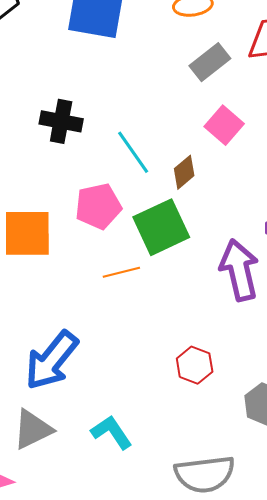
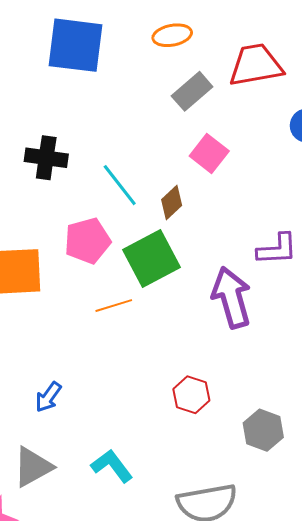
blue arrow: (51, 360) -> (48, 397), size x0.5

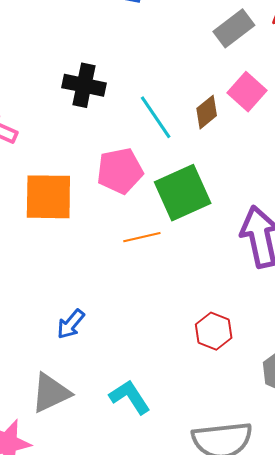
brown diamond: (172, 202) -> (207, 112), moved

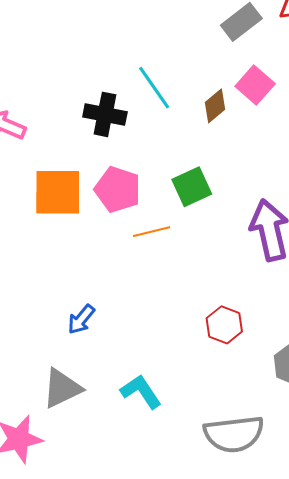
black cross: (84, 85) -> (105, 114), moved
cyan line: (156, 117) -> (154, 88), moved
pink pentagon: (120, 171) -> (118, 189), moved, turned 30
green square: (183, 193) -> (192, 187), size x0.7

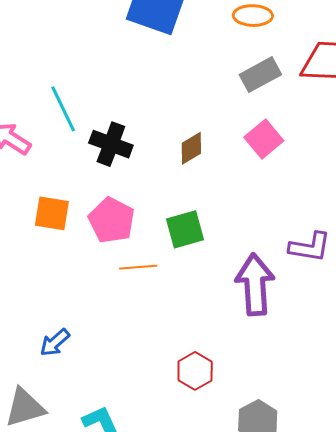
cyan line: (154, 88) -> (63, 109), moved
brown diamond: (215, 106) -> (191, 148), moved
orange square: (58, 192) -> (52, 213), size x0.7

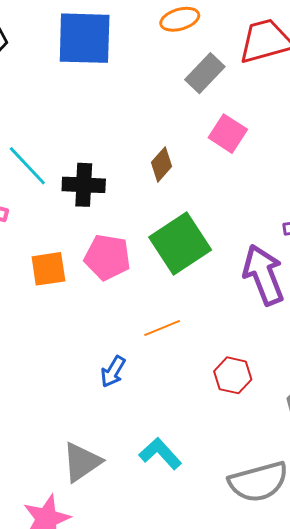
green square: (185, 229) -> (180, 244), size x1.5
orange line: (138, 267) -> (162, 328), moved
blue arrow: (55, 343) -> (113, 372), moved

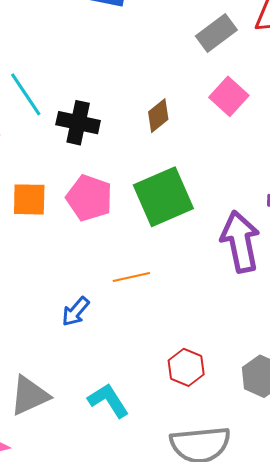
red hexagon: (233, 375) -> (186, 367), moved

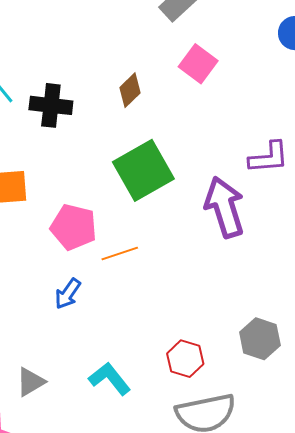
pink pentagon: (89, 198) -> (74, 227), moved
red hexagon: (186, 367) -> (185, 359), moved
gray triangle: (29, 396) -> (31, 382), size x0.7

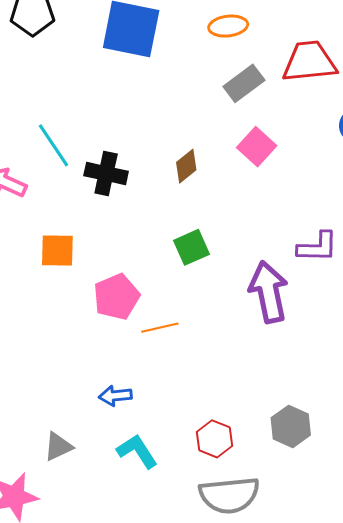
green square: (143, 170) -> (192, 247), size x0.6
pink pentagon: (74, 227) -> (116, 297), turned 30
blue arrow: (68, 294) -> (115, 396), moved, turned 44

